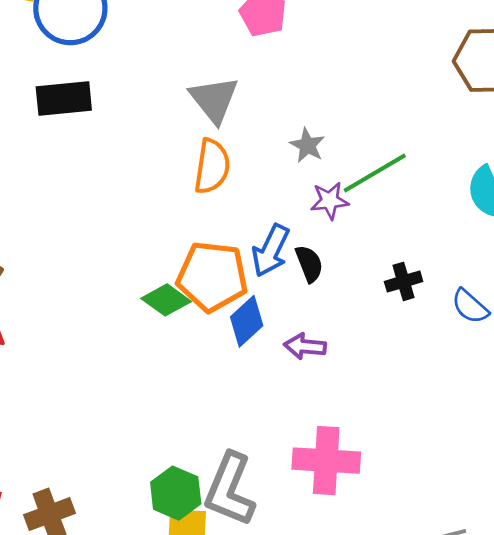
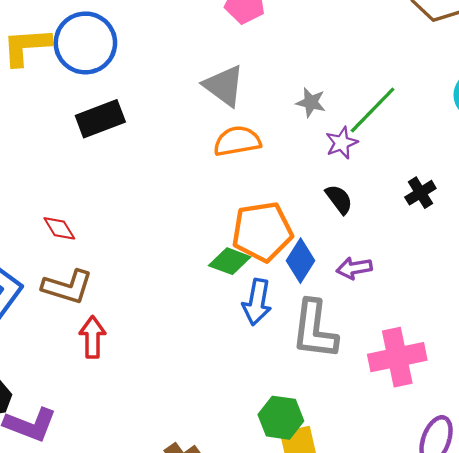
orange semicircle: (212, 166) -> (237, 141), turned -93
blue arrow: (271, 251) -> (257, 302), moved
gray L-shape: (230, 489) -> (315, 330), moved

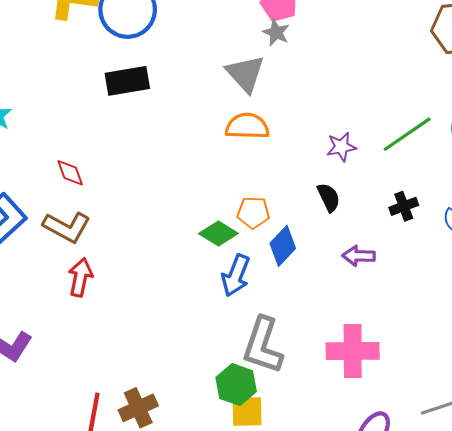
gray star: (311, 102) -> (276, 33), moved
green line: (373, 110) -> (407, 134), moved
orange pentagon: (262, 232) -> (253, 213), size x0.6
purple arrow: (354, 268) -> (359, 256), moved
gray L-shape: (315, 330) -> (263, 345), moved

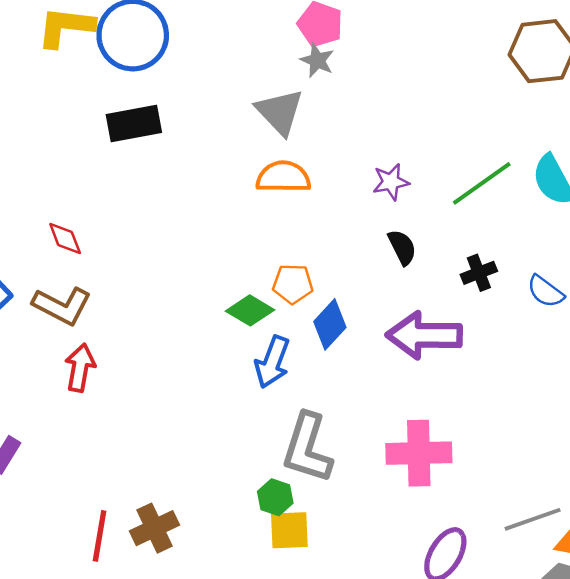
purple star: (341, 147) -> (391, 182), moved
black semicircle: (329, 197) -> (402, 247), moved
purple arrow: (359, 256) -> (424, 335), size x1.8
green hexagon: (236, 385) -> (275, 497), size x0.7

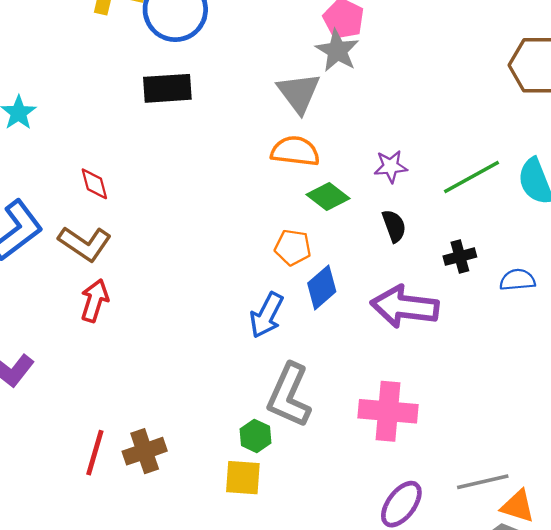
gray star: (317, 60) -> (337, 51), size x1.4
blue semicircle: (546, 291) -> (517, 280), turned 132
green diamond: (250, 310) -> (328, 197), moved
yellow square: (289, 530) -> (243, 478), moved

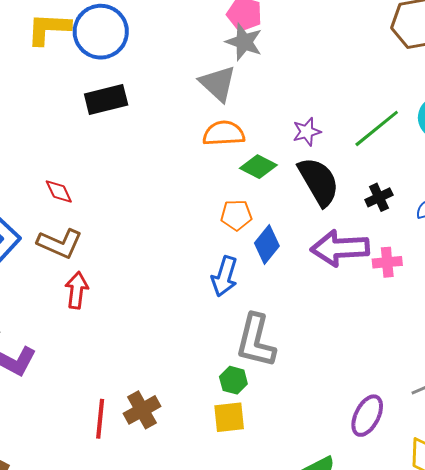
black semicircle: (394, 226) -> (319, 182), size x1.8
pink cross: (388, 411) -> (387, 262), moved, size x0.6

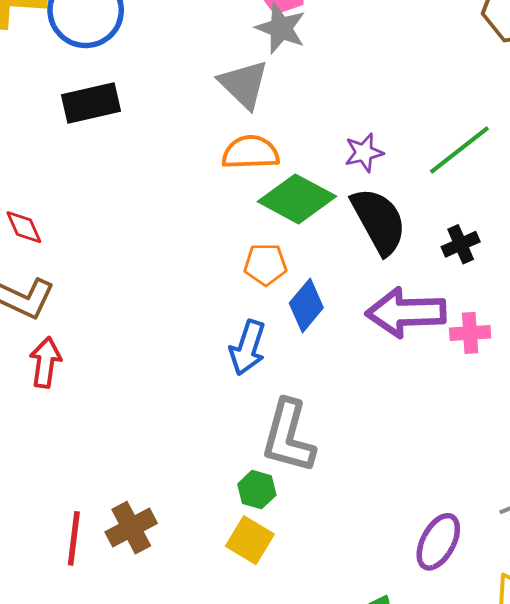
green diamond: (258, 167) -> (297, 199), size x1.5
yellow square: (229, 417) -> (250, 540), turned 36

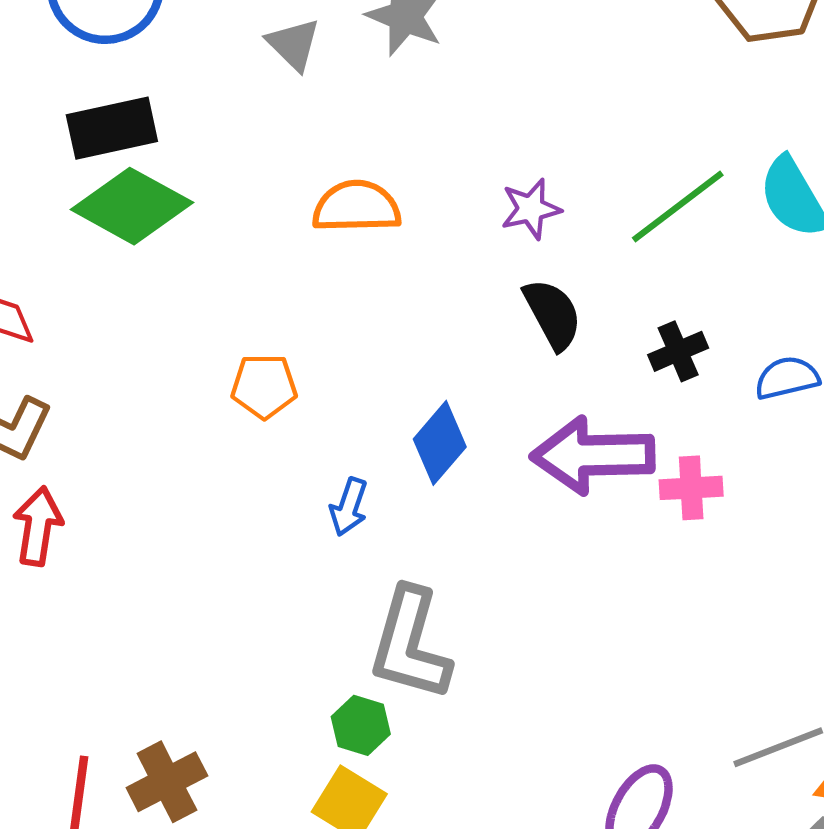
gray triangle: (244, 84) -> (293, 44), moved, size x0.7
green diamond: (297, 199) -> (132, 206), moved
black semicircle: (379, 221) -> (553, 314), size x0.7
orange pentagon: (265, 264) -> (264, 386), moved
blue arrow: (248, 348) -> (349, 507), size x0.7

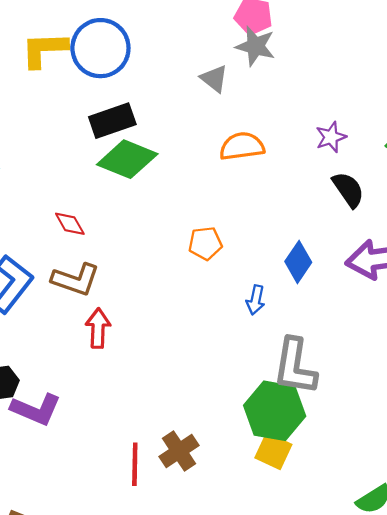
gray triangle: (293, 44) -> (214, 79), moved
green hexagon: (361, 725) -> (275, 411), size x2.0

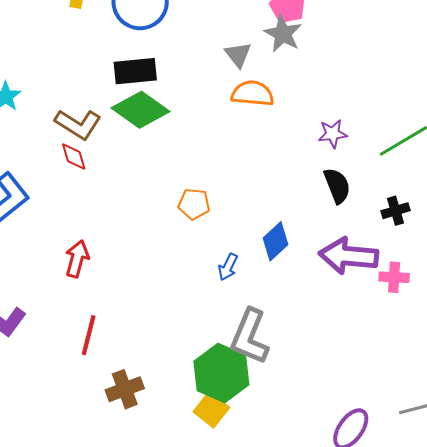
orange semicircle: (242, 146) -> (253, 93), moved
brown L-shape: (76, 280) -> (78, 124), moved
red line: (135, 464) -> (89, 335), moved

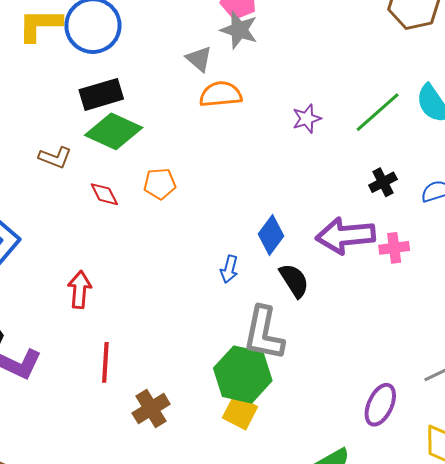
brown L-shape: (78, 124) -> (55, 157), size x0.7
red diamond: (74, 157) -> (104, 194), moved
black semicircle: (337, 186) -> (294, 280), moved
orange pentagon: (194, 204) -> (160, 184), moved

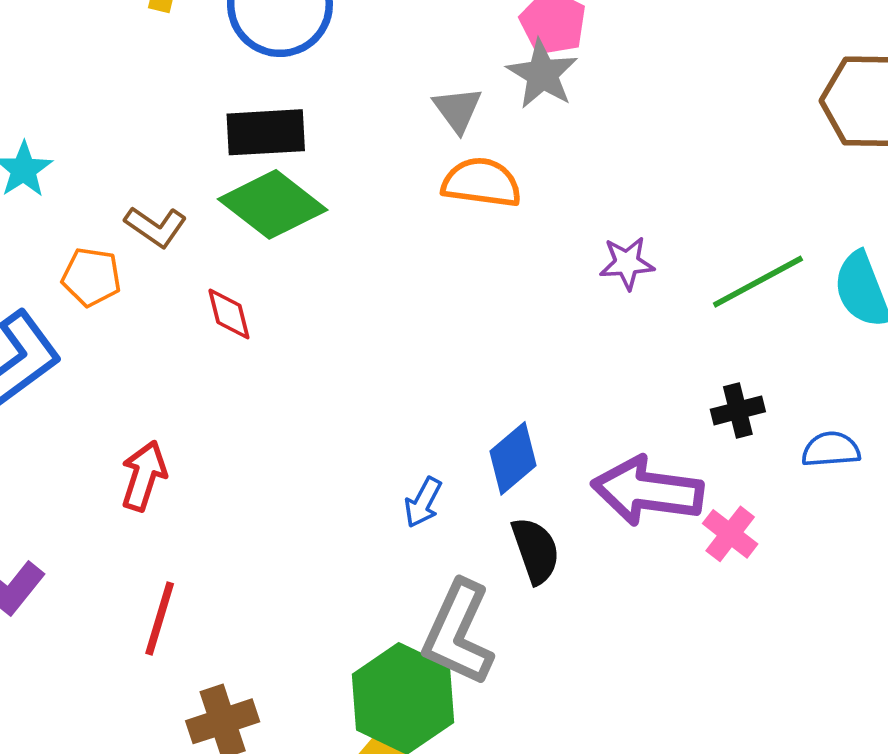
orange pentagon: (160, 184) -> (91, 277), moved
pink cross: (394, 248) -> (730, 534), turned 32

